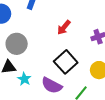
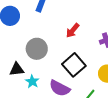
gray circle: (17, 44) -> (37, 49), moved

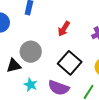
black triangle: (17, 69) -> (14, 66), moved

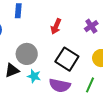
cyan star: (31, 85) -> (34, 76), moved

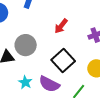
cyan star: (34, 76) -> (25, 82), moved

